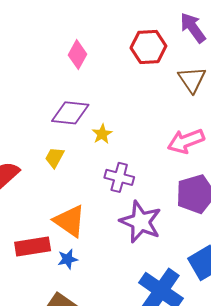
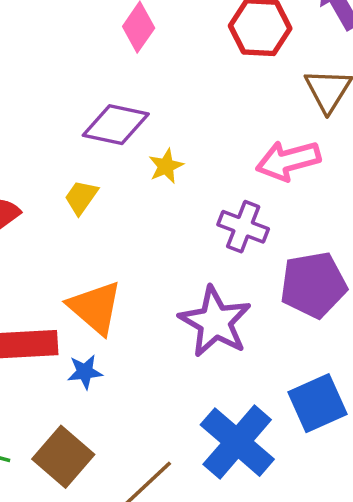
pink arrow: (186, 141) -> (288, 161), moved
purple cross: (119, 177) -> (243, 227), moved

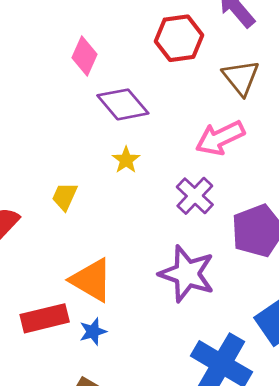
purple diamond: (116, 125) -> (123, 104), moved, turned 48
purple cross: (243, 227) -> (195, 196), turned 33

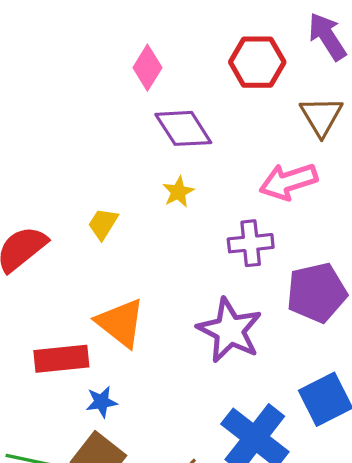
purple cross: (195, 196) -> (251, 243), turned 33
blue star: (93, 332) -> (102, 402), moved

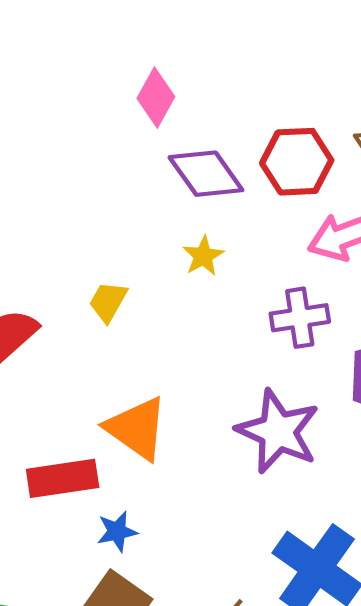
red hexagon: (257, 62) -> (297, 162), moved

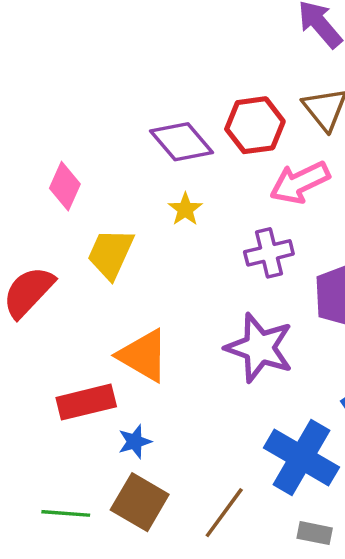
pink diamond: (156, 97) -> (65, 186), moved
yellow trapezoid: (108, 302) -> (111, 254), size x1.5

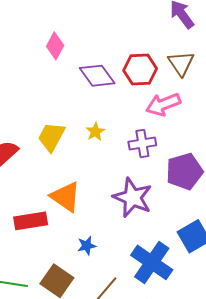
pink diamond: (65, 186) -> (55, 46), moved
yellow star: (185, 209) -> (95, 132), moved
blue star: (135, 442) -> (87, 246), moved

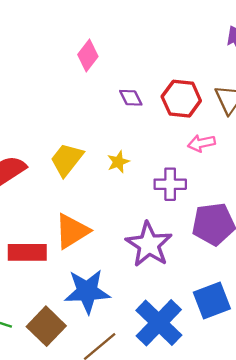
purple diamond: (97, 76) -> (131, 98), size x0.6
pink arrow: (163, 104) -> (201, 143), size x0.7
orange triangle: (66, 197) -> (72, 231), turned 44
blue star: (87, 246) -> (87, 291), size x2.0

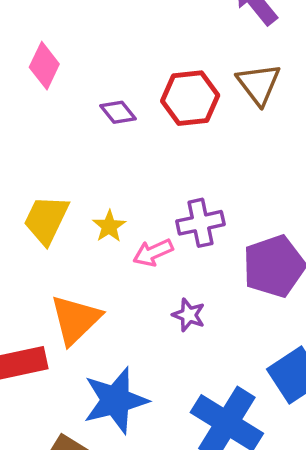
pink arrow: (201, 143) -> (153, 253), moved
yellow star: (118, 162) -> (109, 226), moved
purple star: (149, 245) -> (189, 315), size x0.5

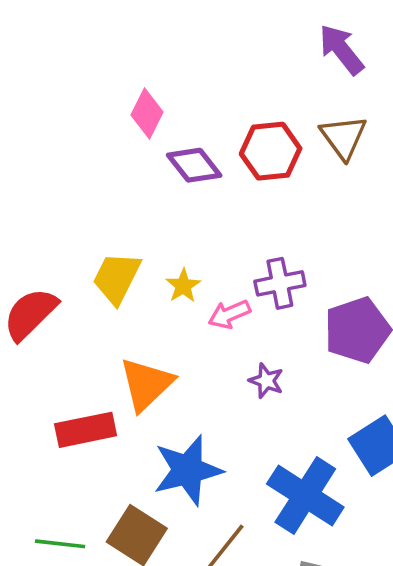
pink diamond: (44, 66) -> (147, 114), moved
purple diamond: (118, 112) -> (194, 165), size x1.4

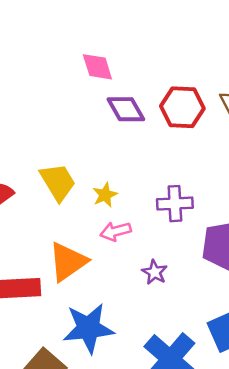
pink diamond: (147, 114) -> (97, 67), turned -52
yellow trapezoid: (117, 278) -> (58, 182), turned 114
pink arrow: (229, 314) -> (116, 231), moved

